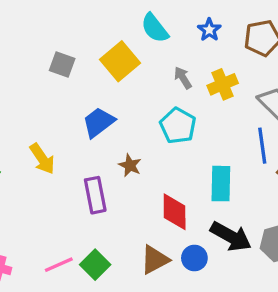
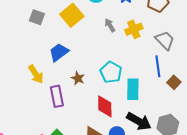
cyan pentagon: (178, 126) -> (111, 72), moved
yellow arrow: (42, 159) -> (36, 74), moved

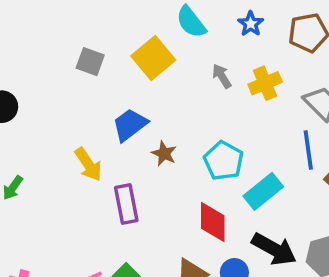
brown star: (78, 78) -> (164, 154), moved
cyan rectangle: (133, 89) -> (263, 191), turned 50

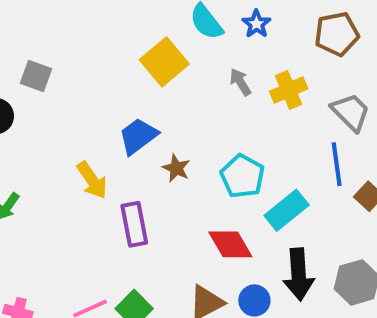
blue star: (251, 24) -> (256, 24), moved
gray square: (90, 62) -> (36, 76), moved
red diamond: (213, 222) -> (230, 244), turned -30
black arrow: (274, 249) -> (299, 274), turned 57

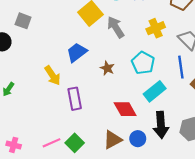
gray arrow: (240, 82) -> (116, 27), moved, size x1.5
brown star: (176, 168) -> (107, 68), moved
cyan pentagon: (242, 176) -> (143, 63), moved

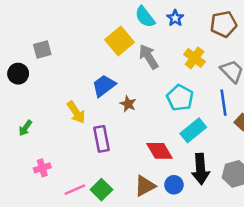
gray square: (23, 21) -> (42, 49), turned -35
yellow cross: (156, 28) -> (194, 58), turned -30
brown star: (107, 68) -> (128, 104), moved
pink cross: (14, 145) -> (42, 168), moved, turned -32

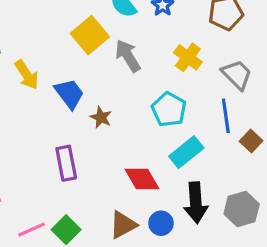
blue trapezoid: (104, 86) -> (69, 94), turned 90
yellow arrow: (76, 112) -> (27, 75), moved

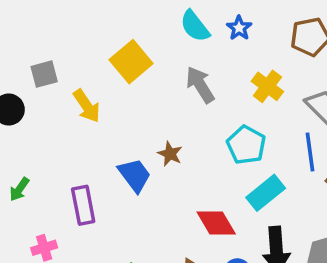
yellow square: (90, 35) -> (131, 62), moved
blue trapezoid: (69, 94) -> (135, 175), moved
purple rectangle: (66, 163) -> (83, 205), moved

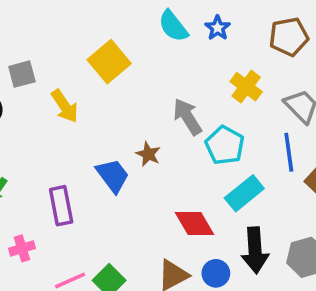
gray arrow: (200, 85) -> (187, 117), moved

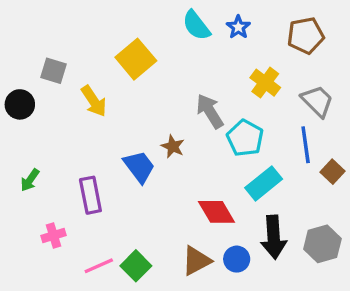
gray square: (22, 74) -> (53, 71), turned 32

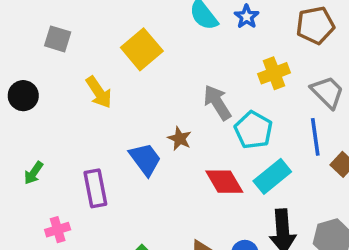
gray square: (53, 71) -> (58, 39), moved
yellow cross: (265, 83) -> (274, 73), turned 32
red diamond: (216, 212) -> (224, 182), moved

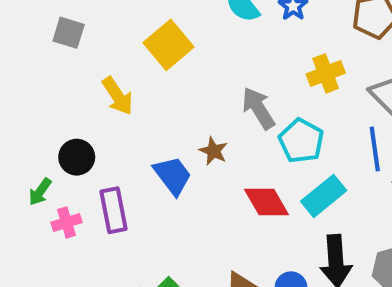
black circle: (23, 96) -> (77, 157), moved
pink cross: (58, 230) -> (67, 222), moved

